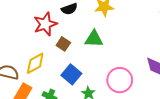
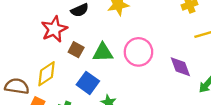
green triangle: (94, 39) -> (103, 52), moved
pink circle: (120, 80) -> (138, 52), moved

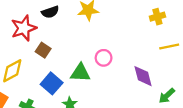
green triangle: (103, 52) -> (80, 73), moved
pink circle: (138, 52) -> (104, 58), size x0.6

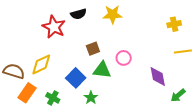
red star: (24, 28) -> (54, 27), turned -30
brown square: (43, 50) -> (93, 49), moved, turned 32

